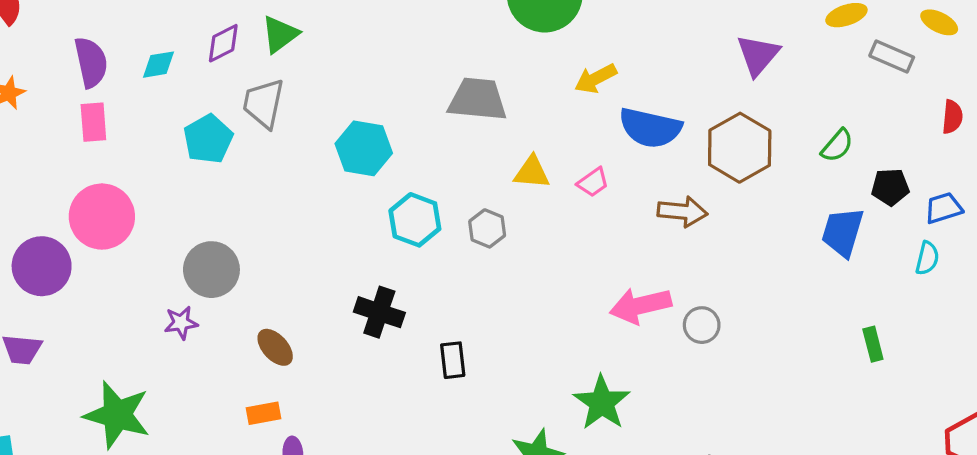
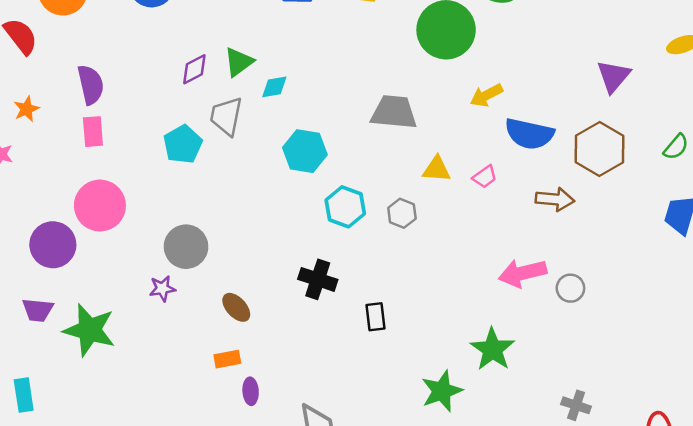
cyan diamond: (159, 65) -> (274, 87), moved
green star: (117, 415) -> (89, 330), moved

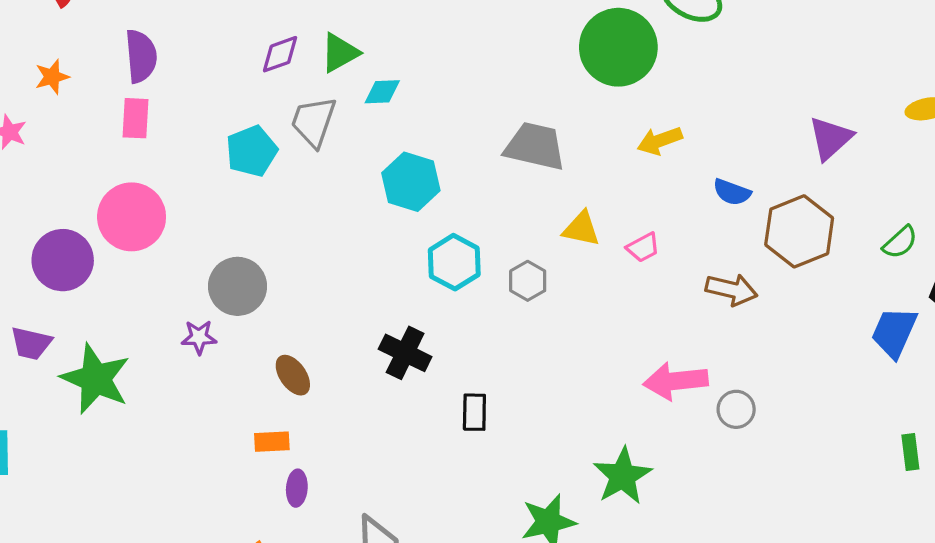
blue semicircle: (529, 134) -> (732, 192), moved, size x0.6

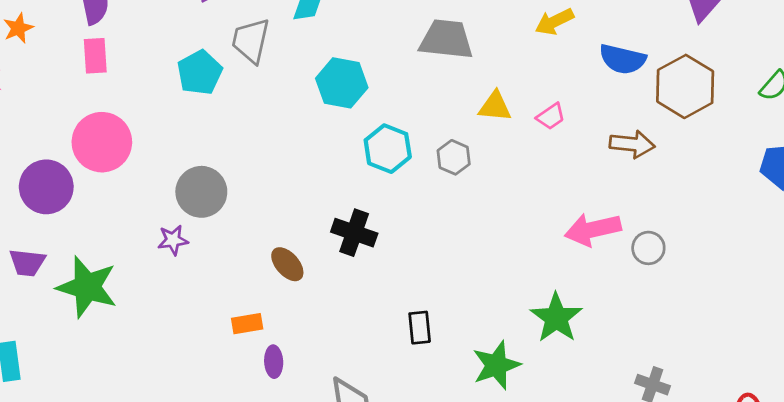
blue semicircle: (732, 192) -> (623, 59), size x1.4
brown ellipse: (293, 375) -> (287, 264), moved
black rectangle: (474, 412) -> (420, 328), moved

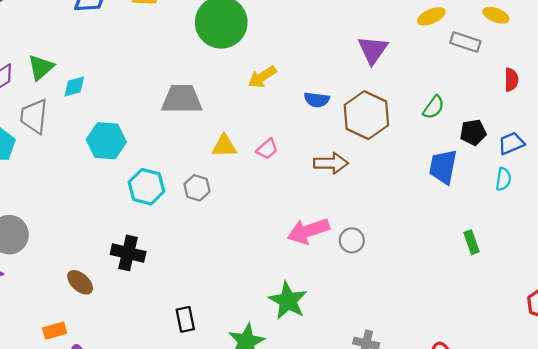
blue semicircle: (623, 59) -> (317, 100), size x0.7

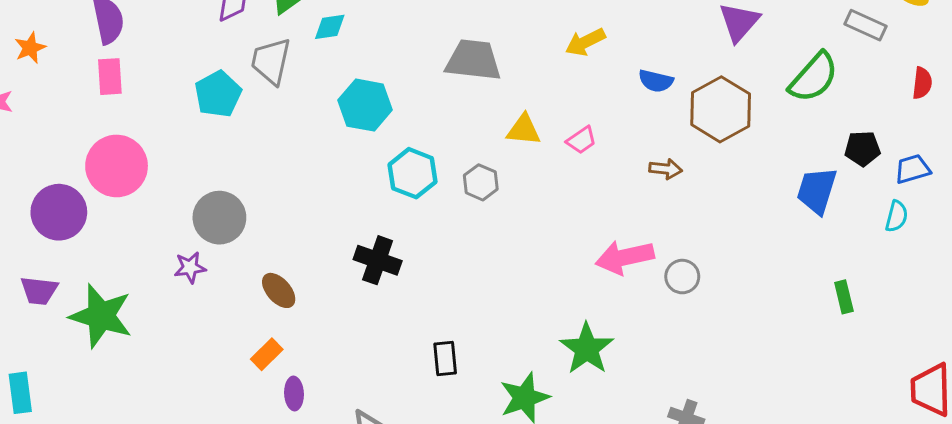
green semicircle: (434, 107) -> (814, 77), moved, size x1.6
brown arrow: (331, 163) -> (666, 169), size x0.7
brown ellipse: (80, 282) -> (279, 290), moved
orange rectangle: (55, 331) -> (267, 354), turned -35

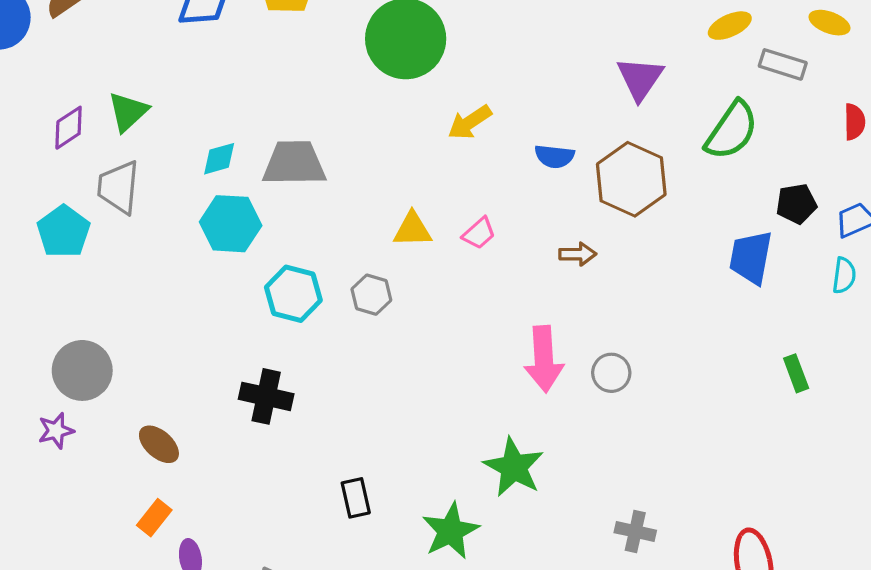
cyan diamond: (330, 27) -> (219, 159), moved
gray trapezoid: (473, 60) -> (294, 163), moved
pink arrow: (625, 257) -> (544, 359), turned -74

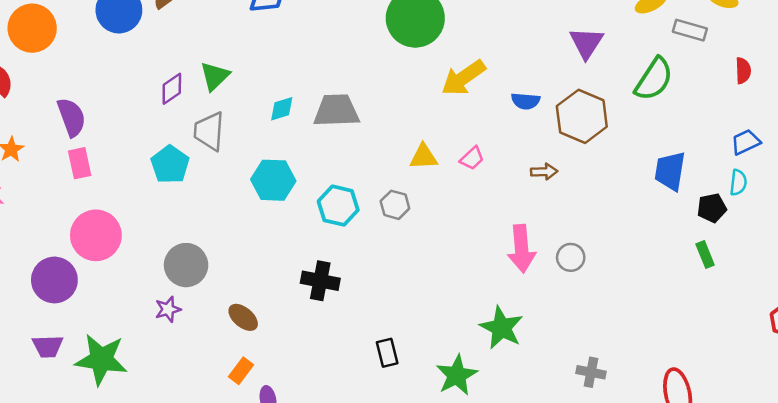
yellow arrow: (470, 122) -> (463, 78), size x1.4
black pentagon: (796, 204) -> (712, 208), moved
cyan hexagon: (231, 224) -> (273, 180), moved

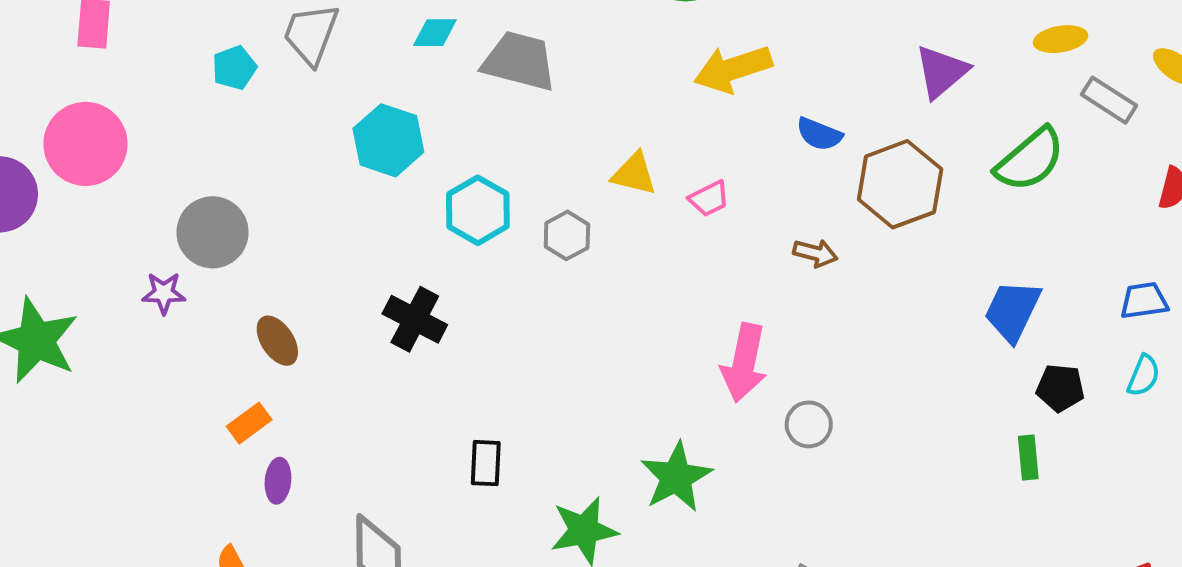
cyan pentagon: (170, 164) -> (234, 68), size x0.7
cyan semicircle: (738, 182) -> (1144, 376), moved
gray circle: (571, 257) -> (809, 424), moved

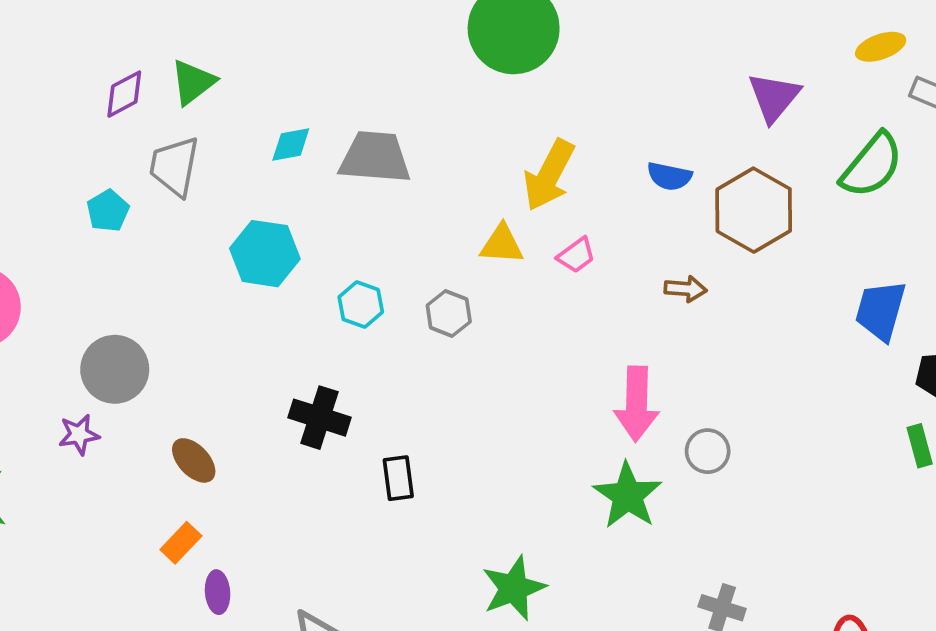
yellow arrow: (733, 69) -> (549, 175), moved, turned -34
cyan hexagon: (478, 210) -> (361, 305), size x0.7
black rectangle: (486, 463) -> (398, 478), moved
green star: (676, 477) -> (628, 496), moved

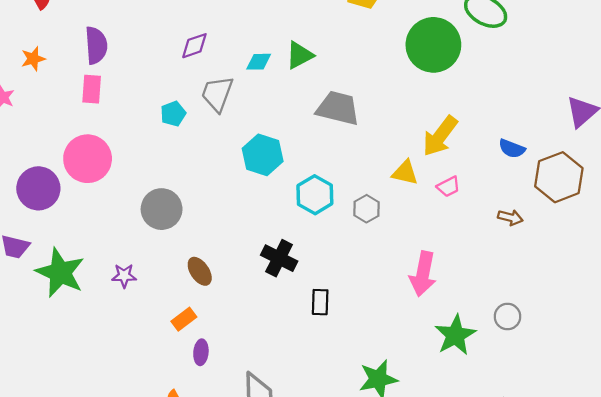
green triangle: (193, 82) -> (299, 55), moved
cyan diamond: (291, 145) -> (259, 62), moved
cyan hexagon: (361, 305) -> (315, 195), size x1.4
pink arrow: (637, 404) -> (423, 274), moved
purple star: (79, 434) -> (124, 276), moved

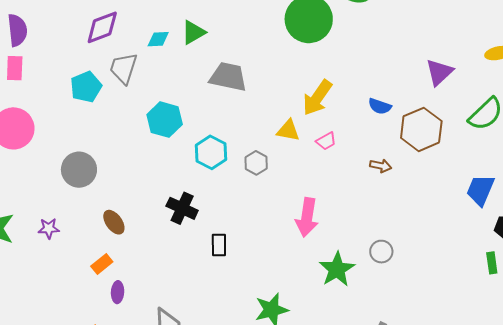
purple diamond: (194, 46) -> (102, 27), size x1.4
cyan pentagon: (173, 114) -> (86, 87), size x1.4

